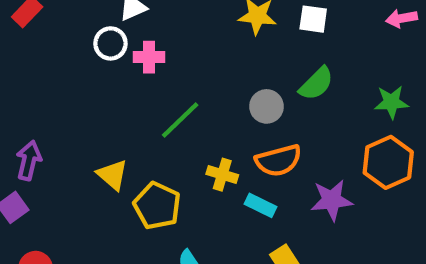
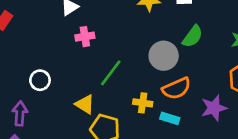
white circle: (110, 43) -> (40, 80), moved
gray circle: (266, 106) -> (164, 56), size x1.4
yellow triangle: (112, 175) -> (85, 104), moved

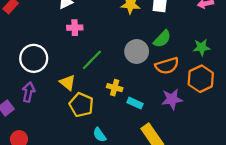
white circle: (40, 80) -> (34, 58), size x1.6
orange semicircle: (177, 88) -> (167, 66), moved
purple arrow: (20, 113) -> (28, 92), moved

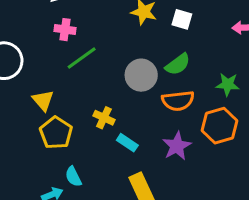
green line: (92, 60) -> (82, 58), moved
purple star: (172, 99) -> (177, 146), turned -30

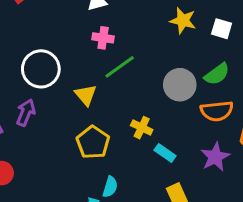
yellow triangle: (43, 100) -> (86, 95), moved
cyan semicircle: (73, 177) -> (110, 187), turned -138

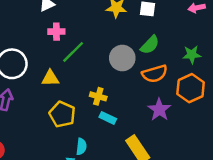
yellow triangle: (86, 95) -> (50, 78), turned -42
cyan rectangle: (165, 153) -> (108, 118), moved

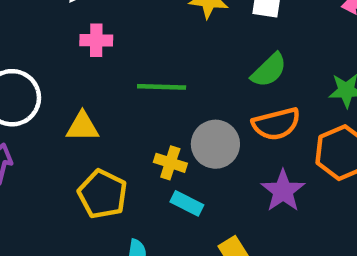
green line: (73, 52) -> (162, 87), moved, turned 45
gray circle: (122, 58) -> (215, 144), moved

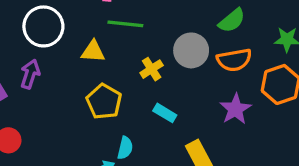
green line: (162, 87) -> (125, 24), moved
gray circle: (215, 144) -> (191, 50), moved
yellow cross: (170, 163) -> (152, 69), moved, turned 35

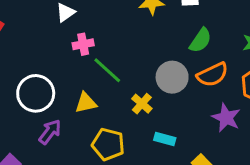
green line: (125, 24) -> (107, 70), turned 52
purple arrow: (30, 74) -> (50, 132), moved, turned 35

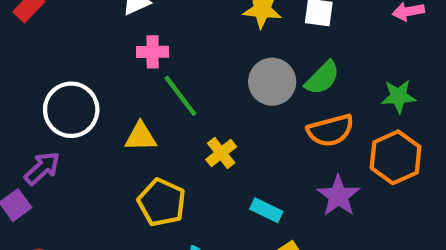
gray circle: (172, 77) -> (272, 82), moved
purple arrow: (50, 132) -> (42, 168), moved
cyan rectangle: (165, 139) -> (266, 210), moved

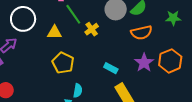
yellow cross: (221, 153) -> (92, 29), moved
orange hexagon: (396, 157) -> (170, 61), moved

